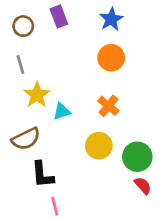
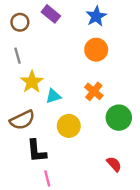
purple rectangle: (59, 16) -> (51, 14), turned -30
yellow circle: (99, 146) -> (69, 126), moved
green circle: (137, 157) -> (119, 118), moved
red semicircle: (143, 186) -> (114, 164), moved

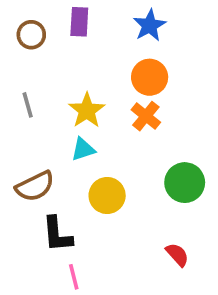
purple rectangle: (51, 14) -> (79, 22), turned 54
gray line: (18, 56) -> (28, 105), moved
yellow star: (32, 82) -> (87, 110), moved
orange cross: (94, 91) -> (146, 116), moved

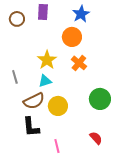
orange circle: (150, 77) -> (72, 37), moved
gray line: (28, 105) -> (15, 77), moved
brown semicircle: (35, 186) -> (34, 101), moved
pink line: (74, 277) -> (57, 146), moved

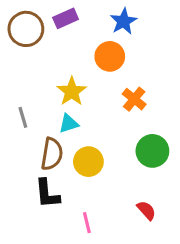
purple rectangle: (43, 12) -> (66, 18), turned 63
brown circle: (17, 19) -> (26, 29), size x1.5
orange cross: (79, 63) -> (134, 99), moved
brown semicircle: (34, 101) -> (52, 154), turned -55

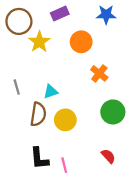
purple rectangle: (66, 18) -> (60, 14), moved
blue star: (123, 21) -> (106, 15), moved, turned 30
yellow star: (72, 91) -> (39, 42), moved
black L-shape: (47, 194) -> (39, 158), moved

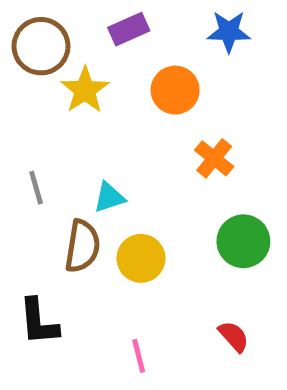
black L-shape: (39, 158) -> (39, 322), moved

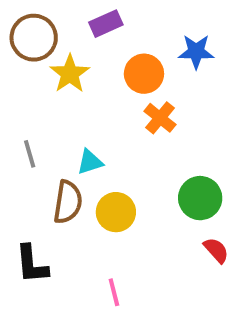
blue star: (229, 32) -> (196, 52), moved
orange cross: (214, 158) -> (160, 118), moved
red semicircle: (234, 336) -> (216, 250), moved

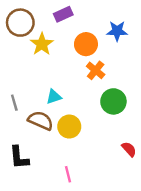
gray line: (30, 154) -> (14, 103), moved
green circle: (200, 198) -> (113, 101), moved
brown semicircle: (68, 202) -> (41, 121), turned -75

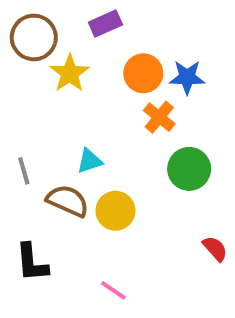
blue star: (117, 31) -> (187, 77), moved
pink line: (68, 174) -> (113, 290), turned -42

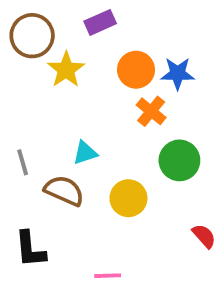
yellow circle: (115, 211) -> (128, 198), moved
pink line: (113, 290) -> (108, 276), turned -36

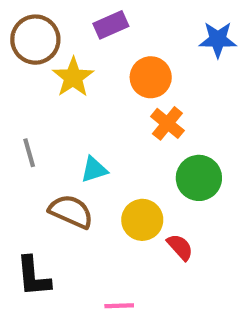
blue star: (178, 73) -> (218, 40), moved
gray line: (23, 162) -> (29, 153), moved
red semicircle: (204, 236) -> (180, 247), moved

